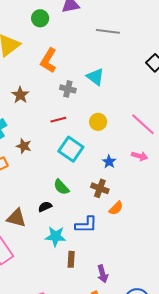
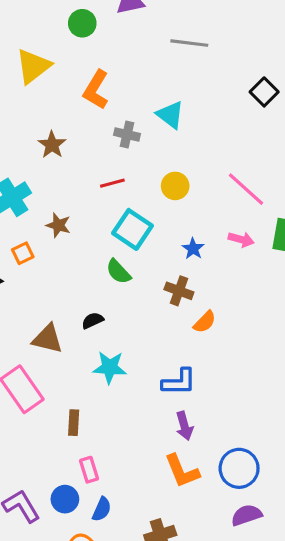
green semicircle: (61, 187) -> (118, 272), moved
blue L-shape: (86, 225) -> (179, 382), moved
brown rectangle: (71, 259) -> (74, 423), moved

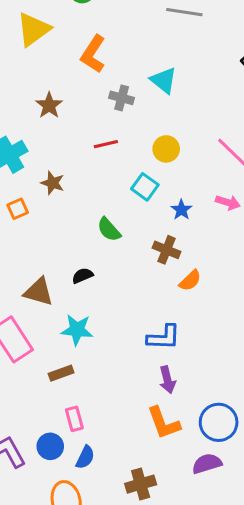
cyan square: (133, 229) -> (145, 187), moved, size x0.7
cyan star: (110, 367) -> (77, 330), moved
brown rectangle: (74, 423) -> (61, 373), turned 65
purple semicircle: (246, 515) -> (207, 464), moved

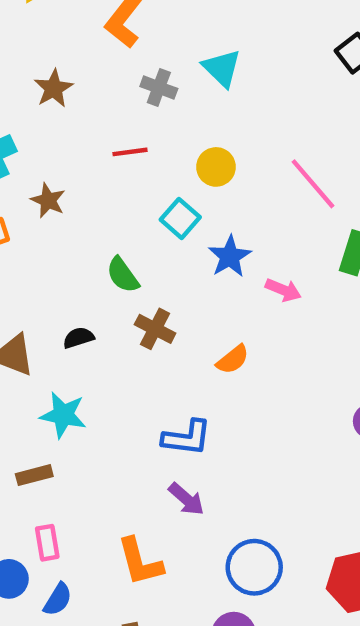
pink arrow: (228, 202) -> (283, 290), moved
blue star: (181, 210) -> (230, 256), size x1.4
brown cross: (166, 250) -> (155, 329), moved
purple arrow: (167, 380) -> (186, 499), turned -40
orange L-shape: (164, 423) -> (140, 562), moved

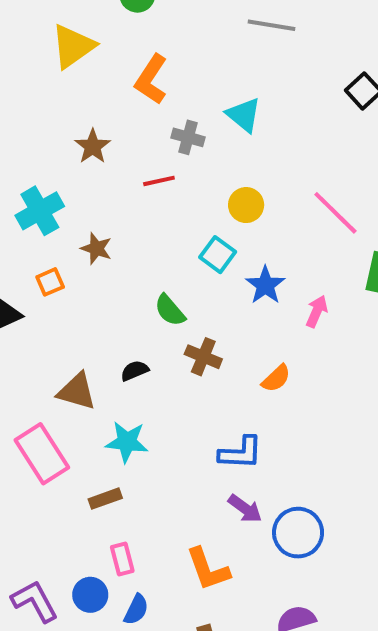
red line: (130, 152) -> (159, 181), moved
pink arrow: (283, 290) -> (317, 311), turned -84
blue circle: (254, 567) -> (298, 533), moved

